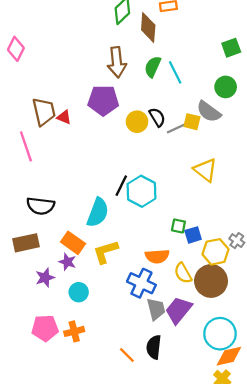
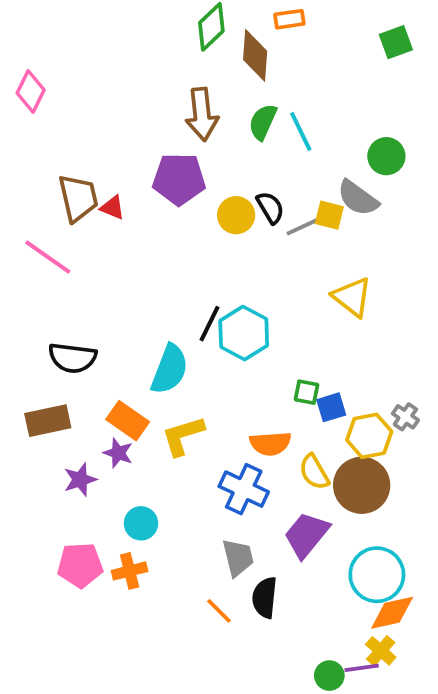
green square: (231, 48) -> (396, 42), moved
pink line: (26, 146) -> (48, 257), turned -36
cyan circle: (79, 292) -> (141, 523), moved
gray trapezoid: (156, 309) -> (238, 558), moved

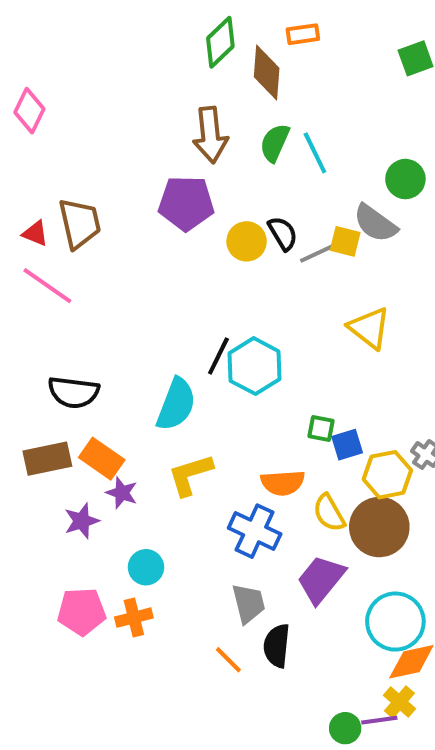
red triangle: (112, 208) -> (35, 233), moved
orange rectangle: (128, 421) -> (102, 459), moved

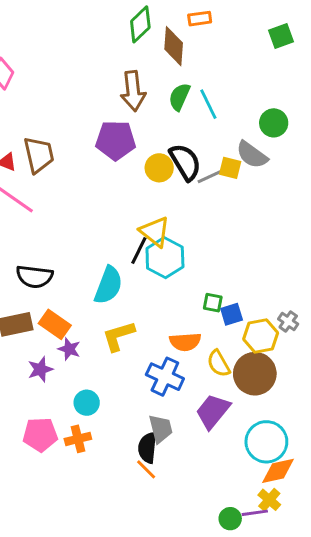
black semicircle: (283, 233) -> (185, 162), size x1.5
yellow triangle: (369, 328) -> (155, 232), moved
black semicircle: (277, 646) -> (148, 448), moved

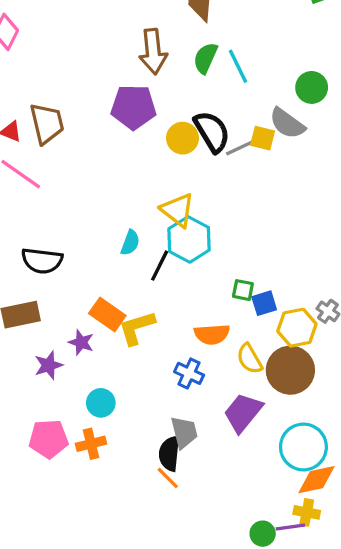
black line: (139, 250) -> (160, 266), moved
cyan semicircle: (108, 285) -> (130, 243), moved, size x0.6
orange rectangle: (55, 324) -> (107, 315), moved
blue cross: (165, 377) -> (189, 373), size x0.7
yellow cross: (269, 500) -> (307, 512), turned -30

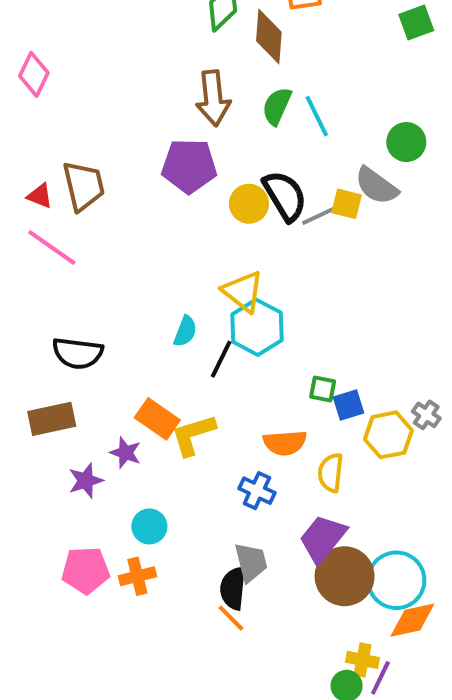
yellow semicircle: (250, 359) -> (331, 473), turned 36
brown circle: (290, 370) -> (345, 576), moved
yellow cross: (307, 512) -> (362, 660), moved
purple line: (290, 527) -> (380, 678), turned -56

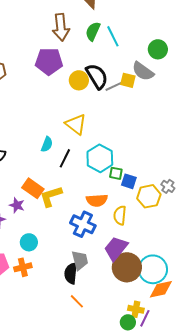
cyan hexagon: (257, 327) -> (100, 158), moved
blue square: (349, 405) -> (129, 181), turned 35
blue cross: (257, 491) -> (83, 224), size x1.4
orange line: (231, 618) -> (77, 301), moved

